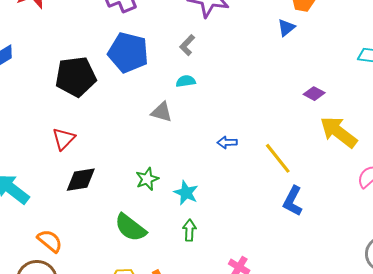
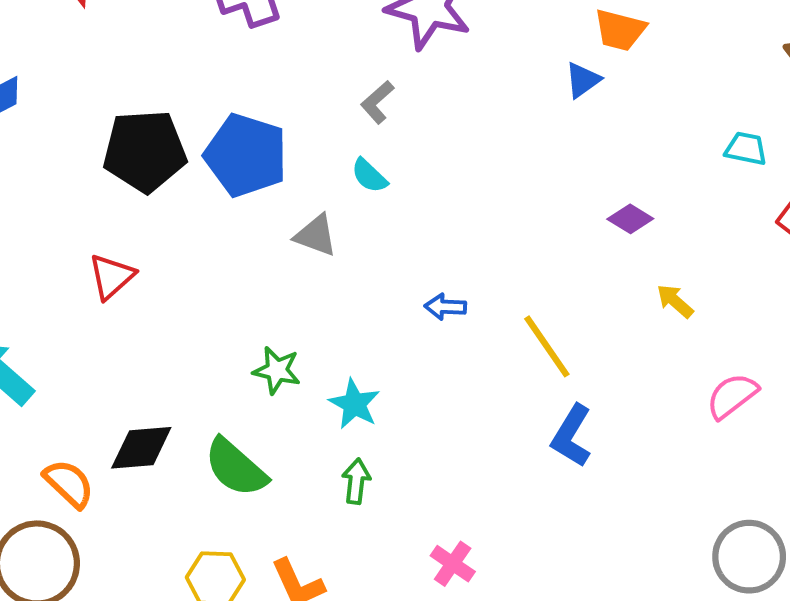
blue pentagon: (128, 53) -> (246, 155), moved
cyan semicircle: (186, 81) -> (369, 176), turned -132
yellow arrow: (339, 132) -> (675, 301), size x0.5
green star: (147, 179) -> (277, 370), turned 30
black diamond: (81, 180) -> (141, 448), moved

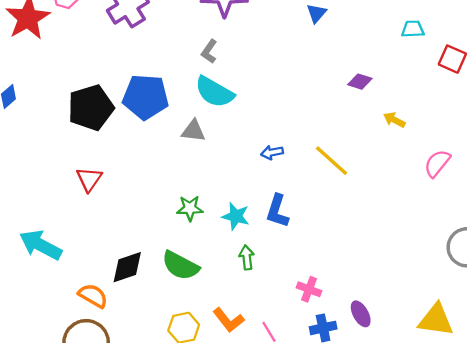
cyan semicircle: (369, 176) -> (214, 92), size x1.8
blue L-shape: (572, 436) -> (277, 211), moved

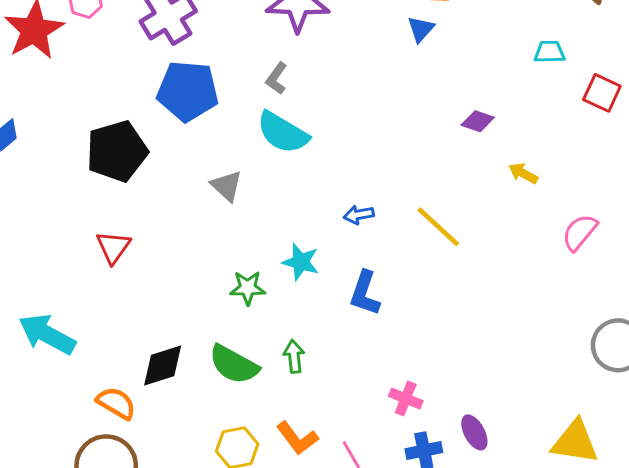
blue pentagon: (146, 97) -> (188, 91), moved
gray triangle: (193, 131) -> (227, 186), moved, turned 35
cyan star: (236, 216) -> (301, 262), moved
green arrow: (247, 257) -> (294, 356), moved

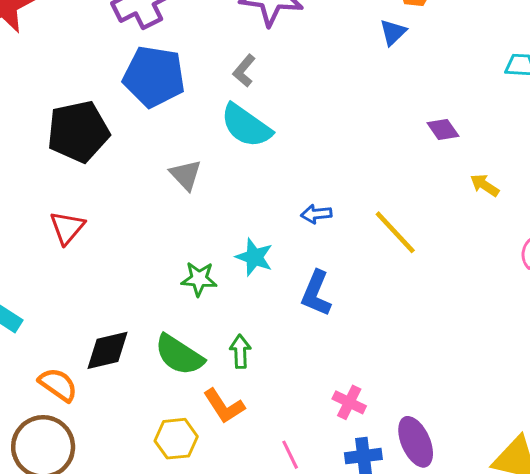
purple diamond: (478, 121) -> (443, 129), turned 32
purple ellipse: (474, 432) -> (416, 442), size x1.4
orange L-shape: (297, 438) -> (224, 406), moved

